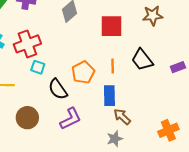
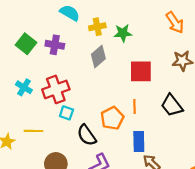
orange line: (113, 66) -> (135, 106), moved

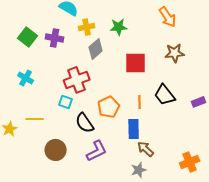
yellow cross: (97, 27) -> (87, 27), moved
red cross: (56, 89) -> (77, 80), moved
orange line: (135, 106) -> (140, 102), moved

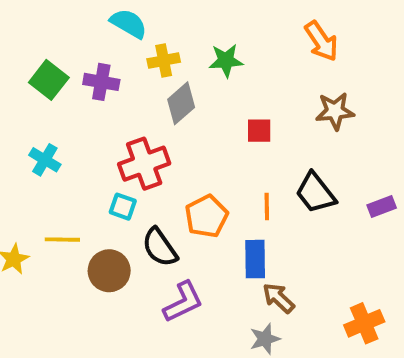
red square: (136, 63) -> (259, 131), size x0.6
brown circle: (56, 150) -> (109, 271), moved

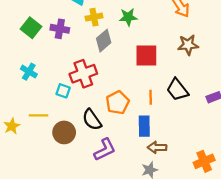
red square: (259, 131) -> (146, 56), size x1.6
cyan square: (123, 207) -> (63, 91), moved
brown arrow: (278, 298) -> (157, 147), turned -42

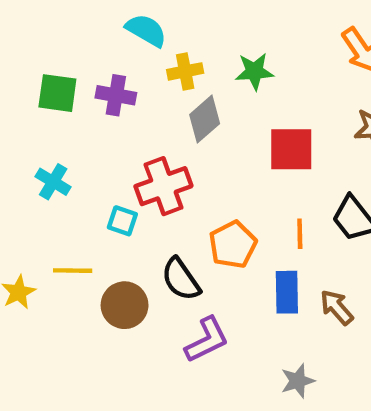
green square: (31, 28) -> (57, 93), turned -30
brown arrow: (157, 147) -> (337, 307), moved, turned 48

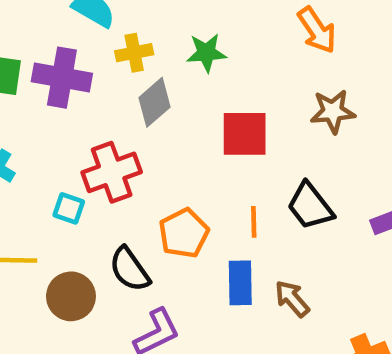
purple cross: (116, 95) -> (62, 78), size x1.4

